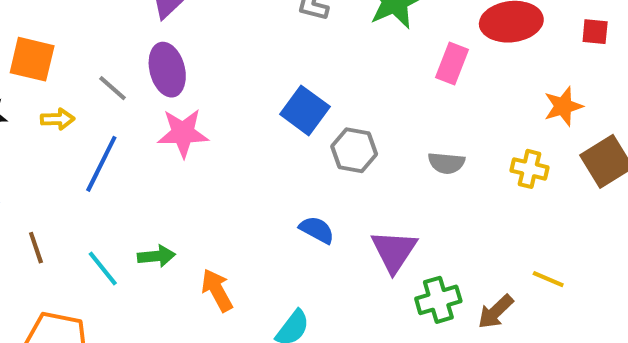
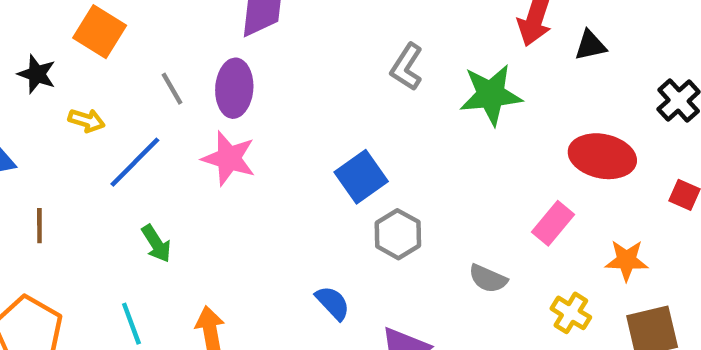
pink rectangle: (452, 64) -> (553, 223), moved
yellow arrow: (58, 119) -> (87, 120), moved
green arrow: (156, 256) -> (156, 244), moved, turned 45
cyan line: (103, 268) -> (131, 324), moved

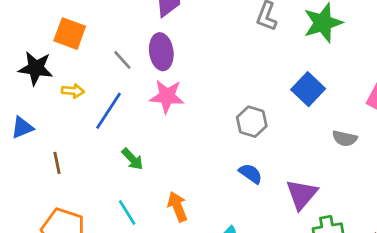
black star: (37, 74) -> (36, 68), size x1.4
blue square: (361, 177) -> (308, 89), moved
gray hexagon: (398, 234) -> (252, 122), moved

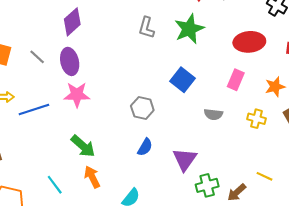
gray line: (122, 60) -> (37, 57), moved
blue line: (109, 111) -> (34, 109), turned 44
green arrow: (132, 159) -> (83, 146), moved, size x1.4
blue semicircle: (251, 174) -> (145, 147), turned 90

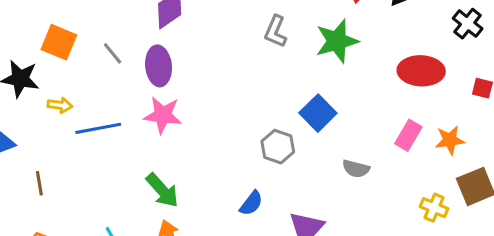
pink rectangle: (236, 80) -> (408, 135), moved
gray hexagon: (142, 108) -> (278, 147), moved
yellow cross: (257, 119) -> (434, 208), moved

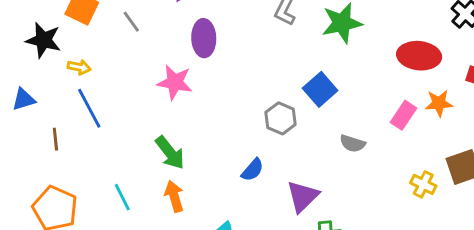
purple ellipse: (159, 66) -> (204, 38), moved
blue line: (98, 128) -> (89, 108), moved, turned 69
orange star: (450, 140) -> (439, 103), moved

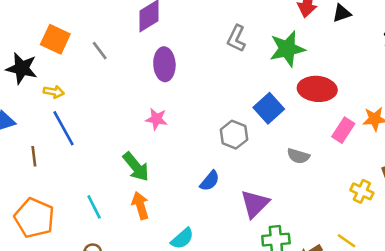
red ellipse: (419, 56) -> (317, 89), moved
pink star: (175, 82) -> (156, 119), moved, size x0.7

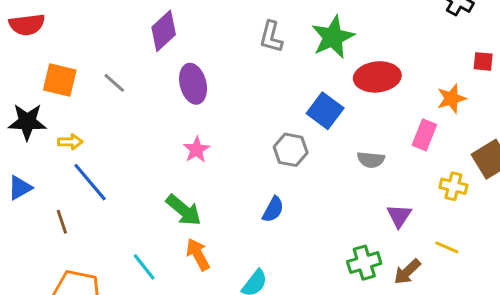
pink star: (156, 119) -> (196, 150), turned -30
pink rectangle: (343, 130) -> (424, 135), moved
purple triangle: (255, 204) -> (399, 216), moved, size x0.7

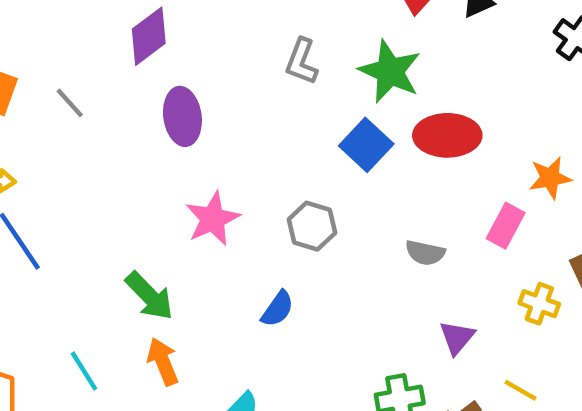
green star: (333, 37) -> (390, 71), turned -30
blue square: (325, 111) -> (366, 145), moved
pink star: (196, 150) -> (213, 219), moved, size x1.4

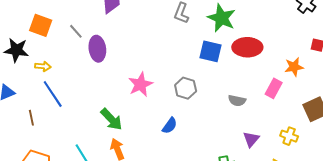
purple ellipse: (182, 116) -> (97, 49), moved
blue square: (366, 145) -> (210, 51), turned -30
yellow cross: (539, 304) -> (289, 136), moved

